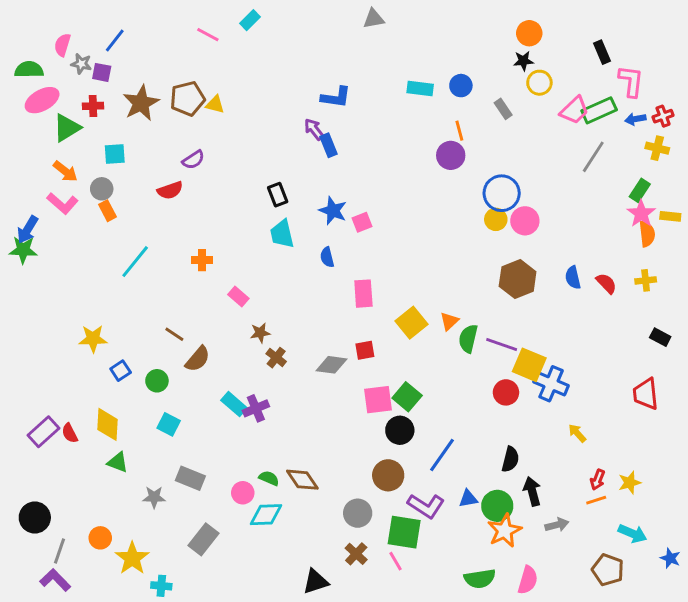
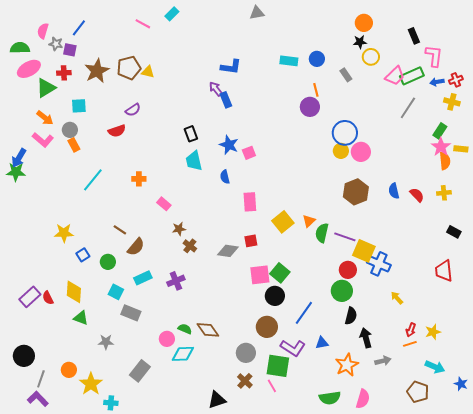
cyan rectangle: (234, 404) -> (143, 278), moved, turned -66
gray rectangle: (190, 478) -> (131, 313), moved
green circle: (497, 506) -> (342, 291), moved

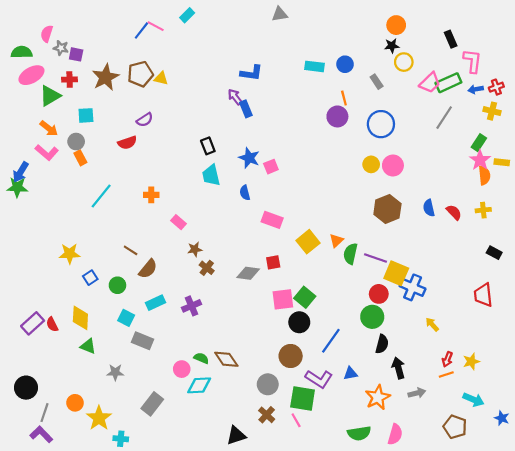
blue line: (79, 28) -> (141, 30), moved
blue circle: (345, 133) -> (381, 124), moved
pink rectangle: (250, 202) -> (272, 220), turned -66

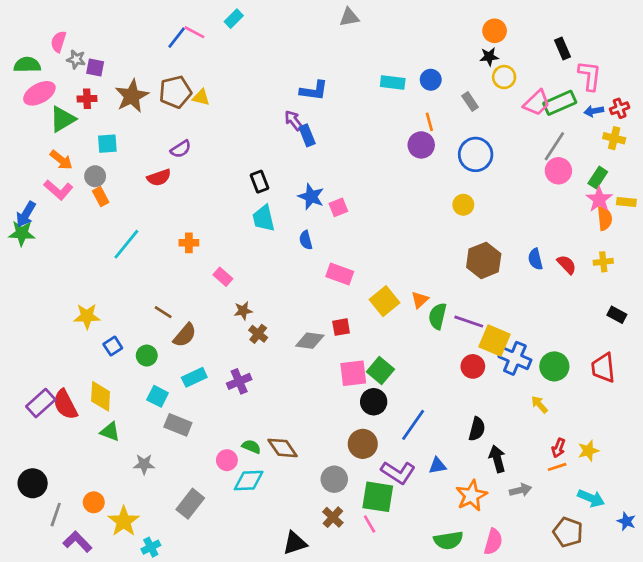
pink circle: (393, 165) -> (558, 171), moved
green circle: (372, 317) -> (554, 366), moved
red semicircle: (52, 324) -> (65, 404), size x1.6
purple L-shape: (41, 434) -> (77, 542), moved
cyan cross: (121, 439) -> (151, 547), turned -32

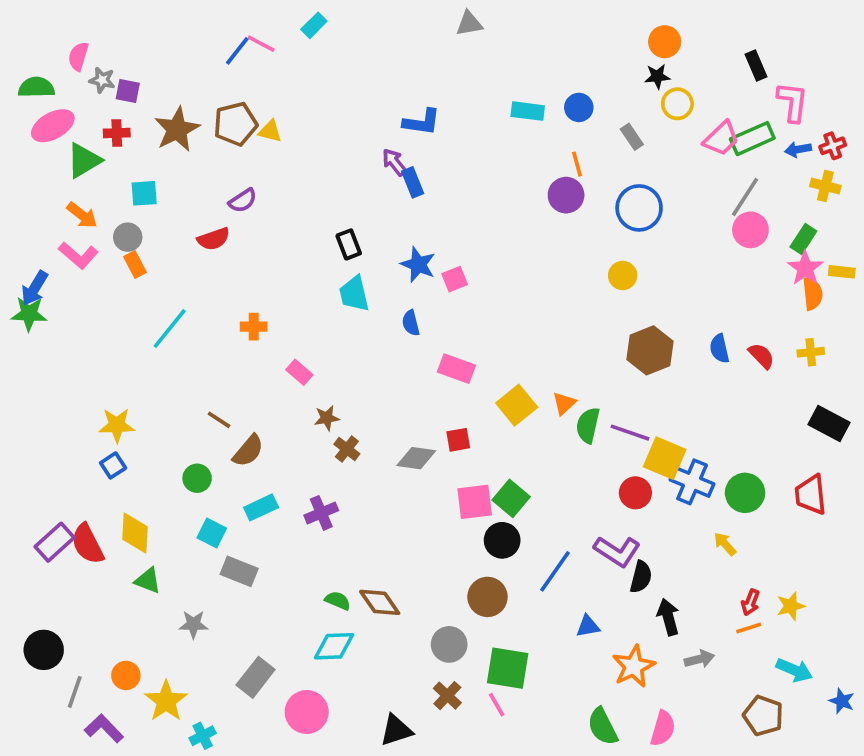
black rectangle: (617, 315) -> (829, 423), size x1.5
blue square: (113, 346) -> (113, 465), moved
pink circle: (227, 460) -> (307, 712), moved, size x1.5
purple L-shape: (398, 472) -> (617, 551), moved
green semicircle: (448, 540) -> (603, 727), turned 72

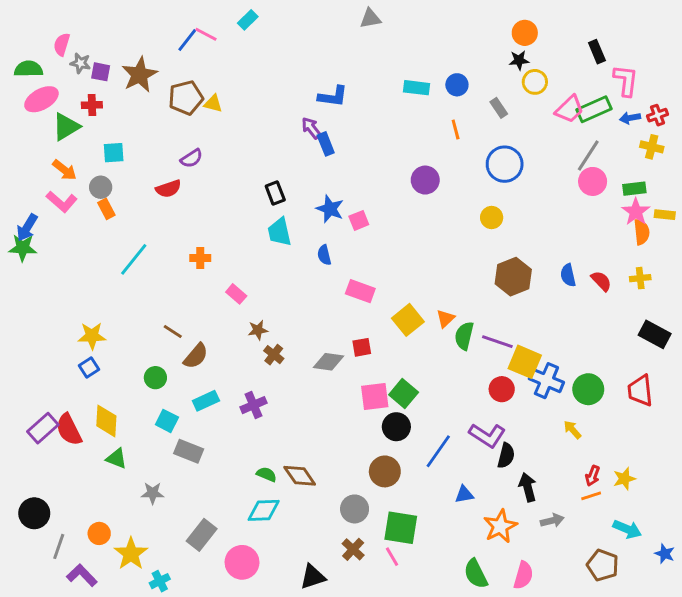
brown star: (177, 129) -> (140, 75), moved
purple circle: (566, 195) -> (425, 180), moved
green rectangle: (803, 239) -> (634, 189), turned 50

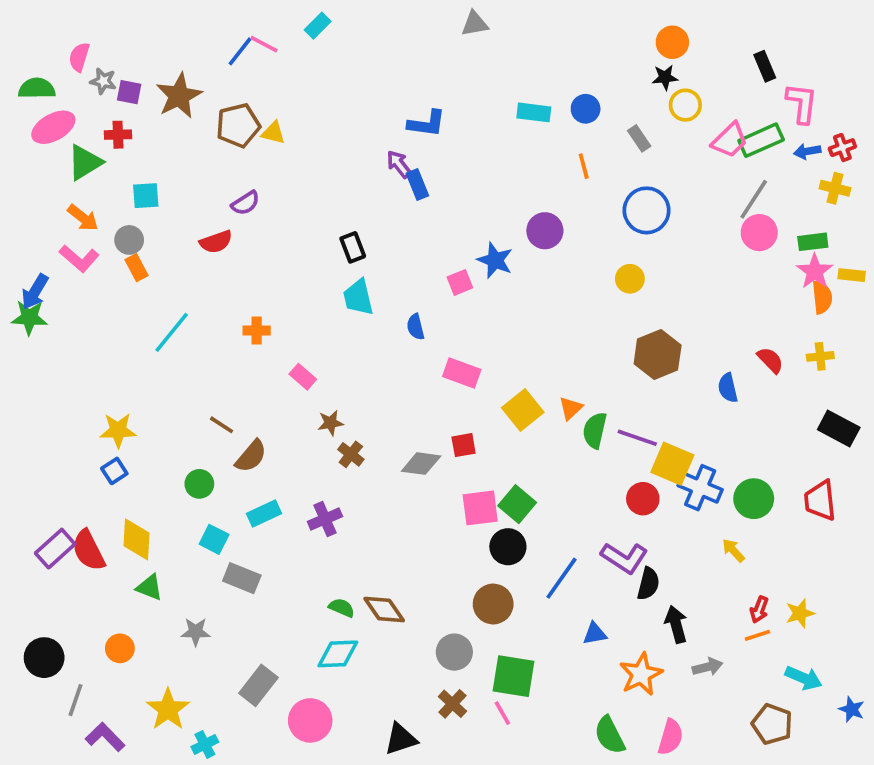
blue star: (330, 209) -> (495, 260), moved
blue semicircle: (568, 275) -> (728, 388), moved
orange circle: (99, 533) -> (120, 648), moved

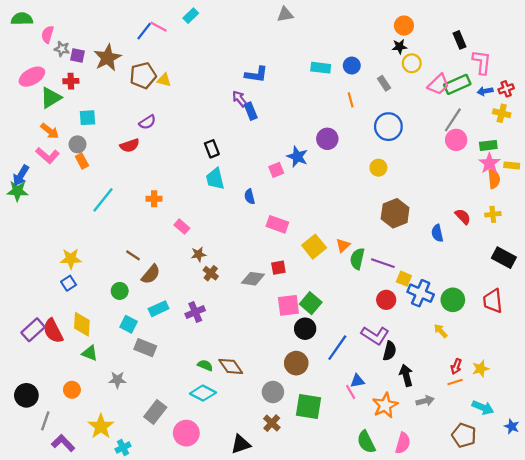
green semicircle: (37, 88) -> (22, 19), moved
yellow square: (672, 464) -> (404, 279), size x0.6
cyan diamond: (338, 654) -> (203, 393), turned 30
pink line: (502, 713) -> (351, 392), moved

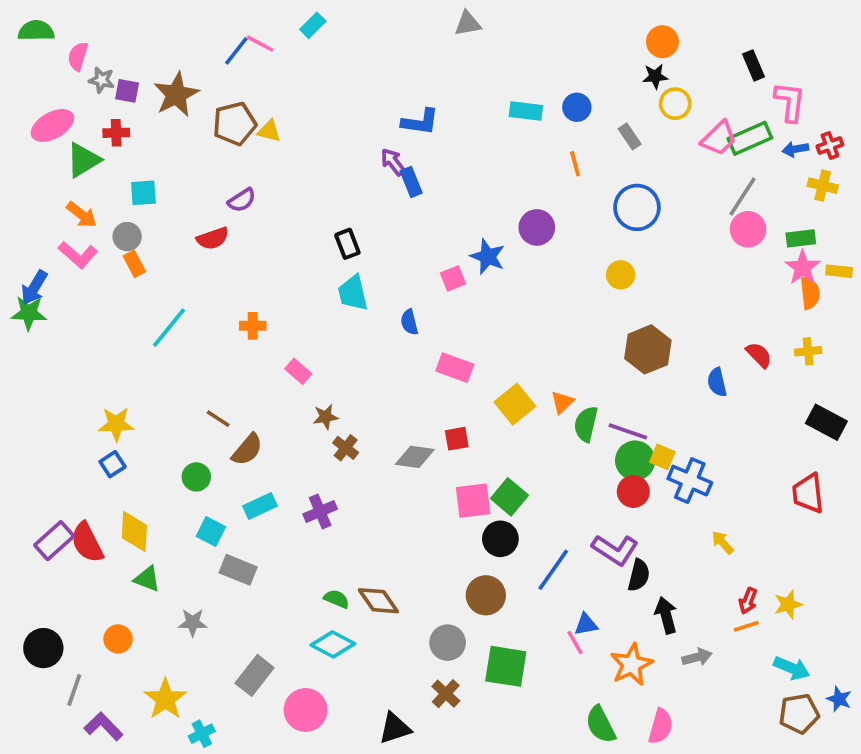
green circle: (453, 300) -> (635, 461), moved
brown pentagon: (464, 435) -> (799, 714), moved, turned -30

